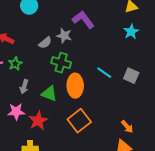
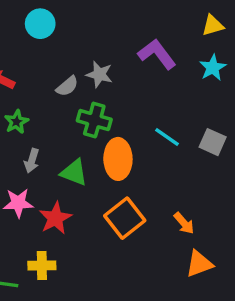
purple L-shape: (83, 20) -> (157, 54), moved
orange arrow: (127, 127) -> (184, 223), moved

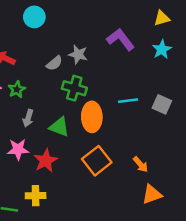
cyan line: (167, 137) -> (128, 101), turned -42

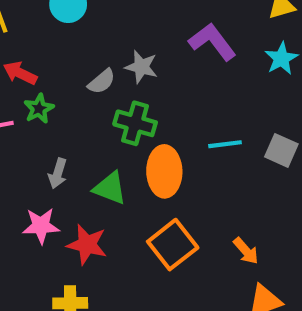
green star: (17, 89) -> (39, 109), moved
red star: (46, 161) -> (87, 245), turned -30

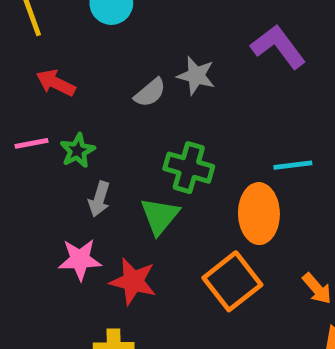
green star: (39, 109) -> (77, 151), moved
green cross: (135, 123) -> (189, 168), moved
orange ellipse: (164, 171) -> (259, 214), moved
green triangle: (110, 188) -> (160, 216), turned 48

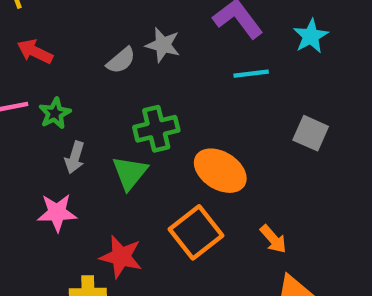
cyan line: (293, 165) -> (251, 74), moved
green cross: (189, 168) -> (156, 129), turned -30
orange ellipse: (259, 214) -> (220, 171), turned -57
red star: (133, 281) -> (121, 257), moved

